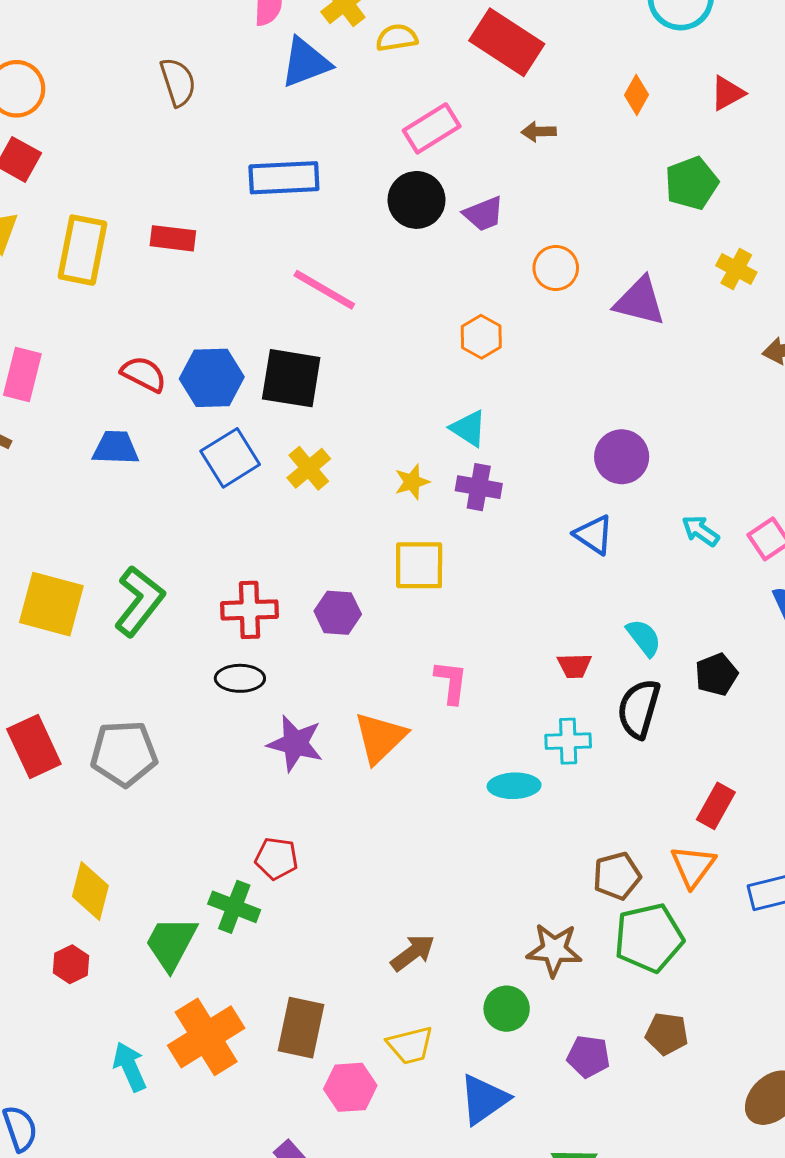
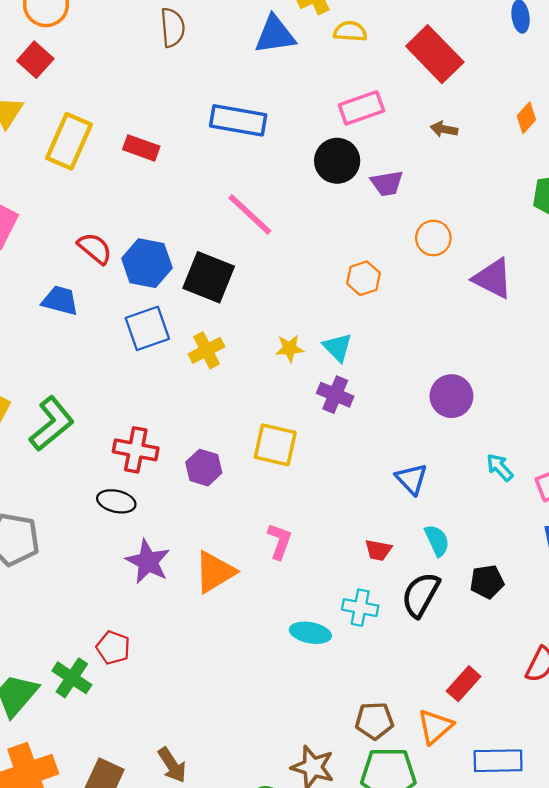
yellow star: (412, 482) -> (290, 348), moved
blue triangle: (594, 535) -> (412, 479), moved
brown arrow: (413, 953) -> (172, 765), moved, turned 81

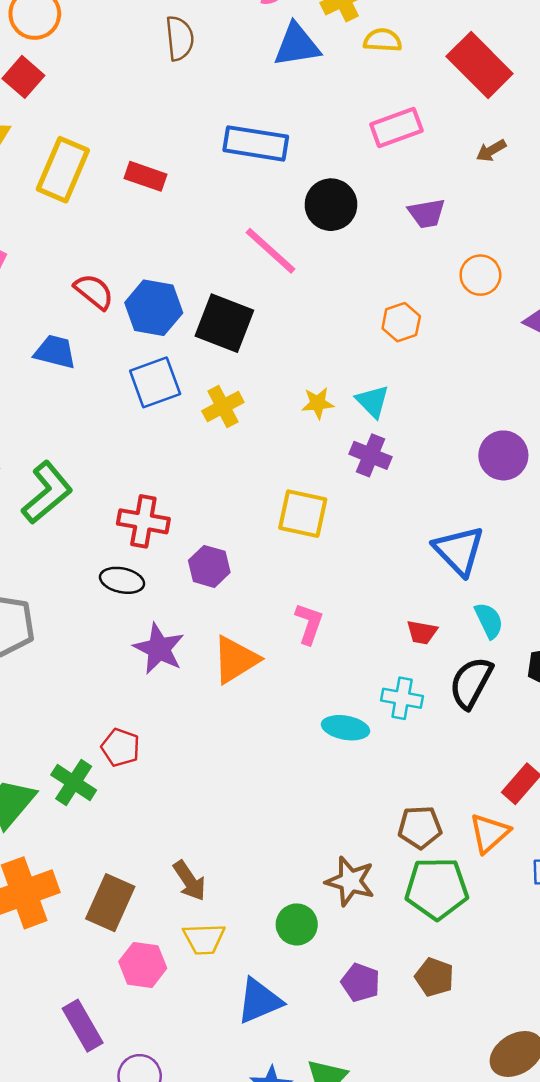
brown arrow: (444, 129) -> (491, 151), turned -40
black circle: (337, 161) -> (331, 205), moved
purple hexagon: (204, 468) -> (209, 566), moved
blue triangle: (412, 479) -> (459, 551), size x1.4

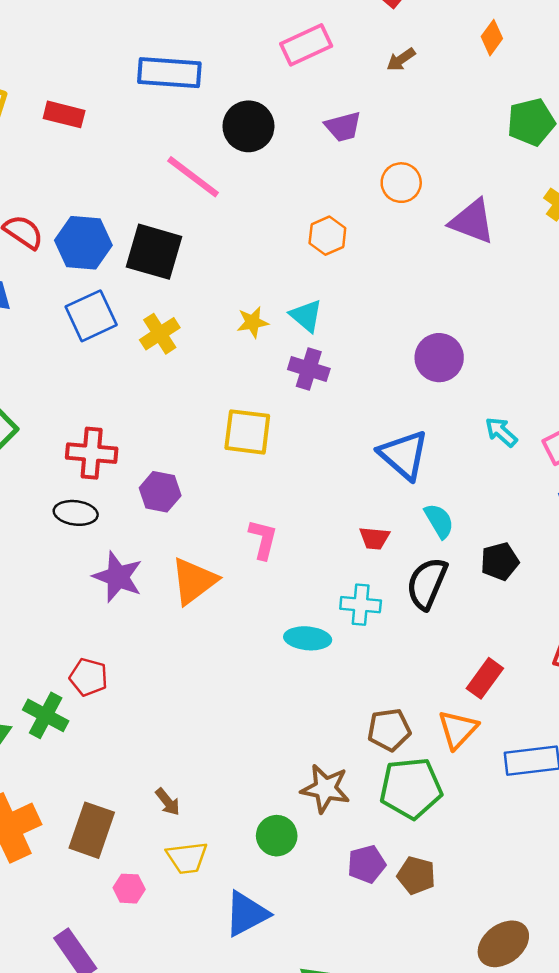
brown arrow: (189, 881) -> (168, 802), size x0.7
pink hexagon: (143, 965) -> (129, 889), size x0.7
purple pentagon: (360, 983) -> (367, 864), moved, turned -30

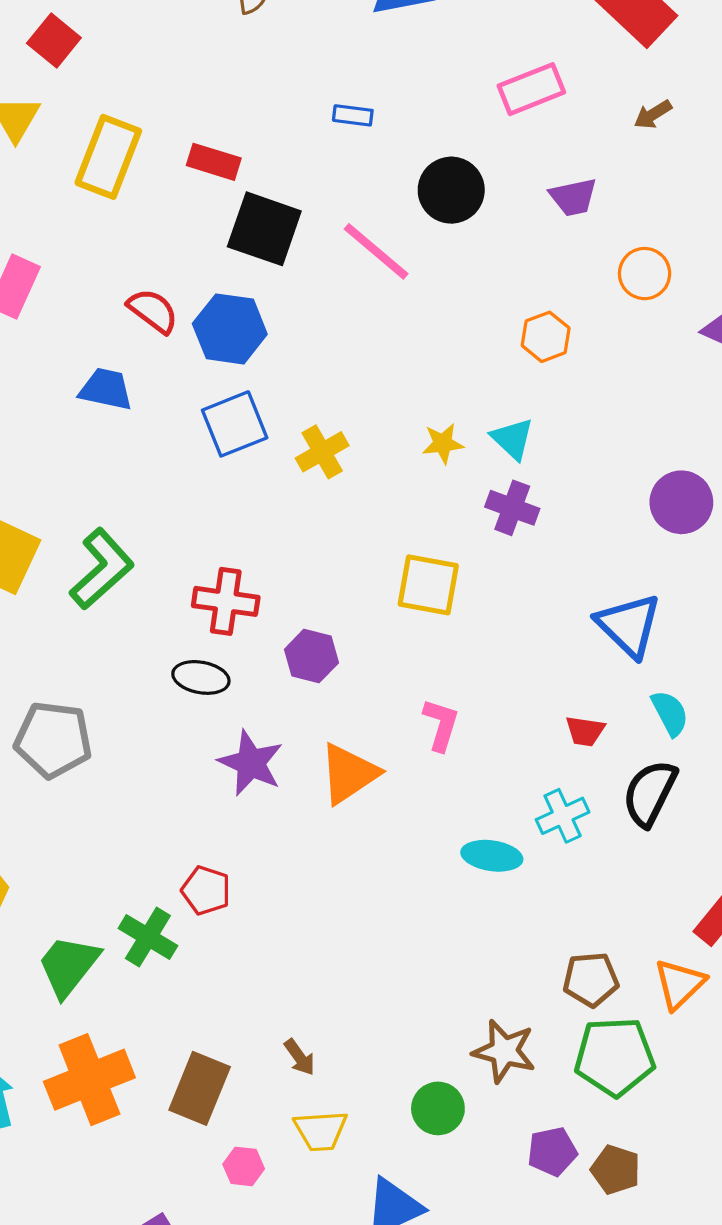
blue rectangle: (169, 73) -> (353, 115), size x0.5
black square: (154, 252) -> (264, 229), moved
cyan cross: (361, 605) -> (563, 816), turned -33

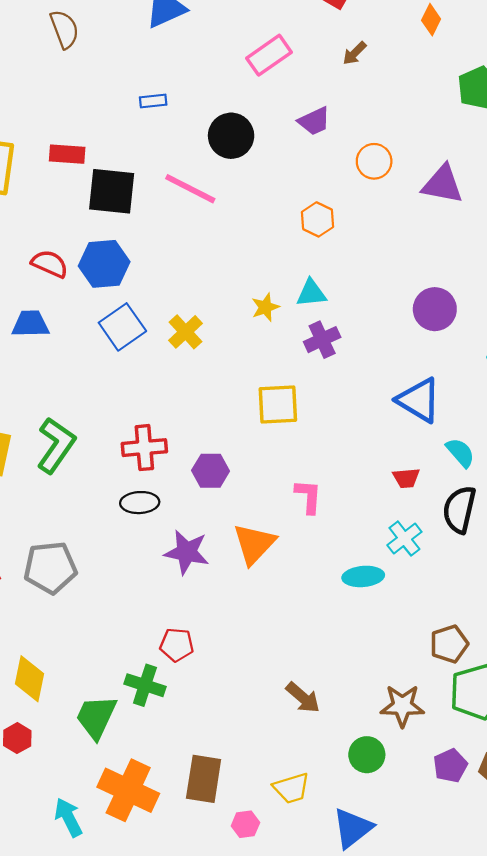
cyan triangle: (512, 439) -> (311, 293), turned -36
purple cross: (512, 508) -> (322, 340), turned -32
brown arrow: (300, 1057) -> (303, 698), moved, size x1.4
orange cross: (89, 1080) -> (128, 790), turned -30

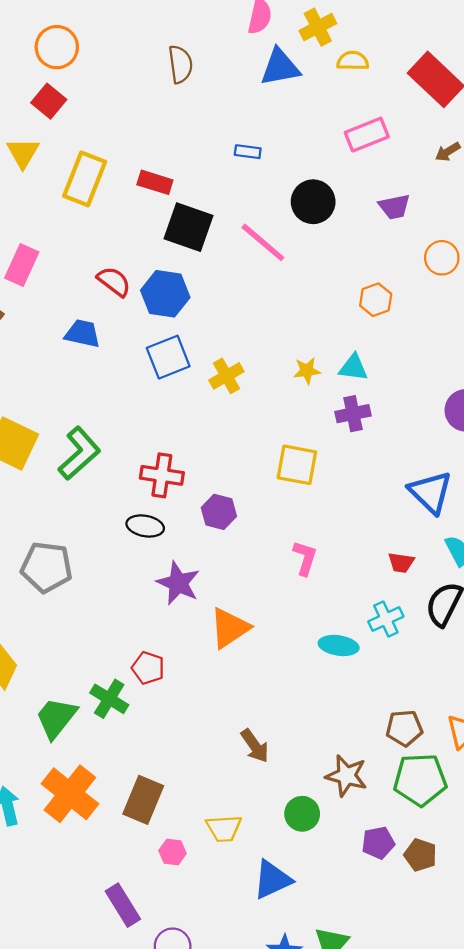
orange triangle: (254, 544) -> (230, 628), moved

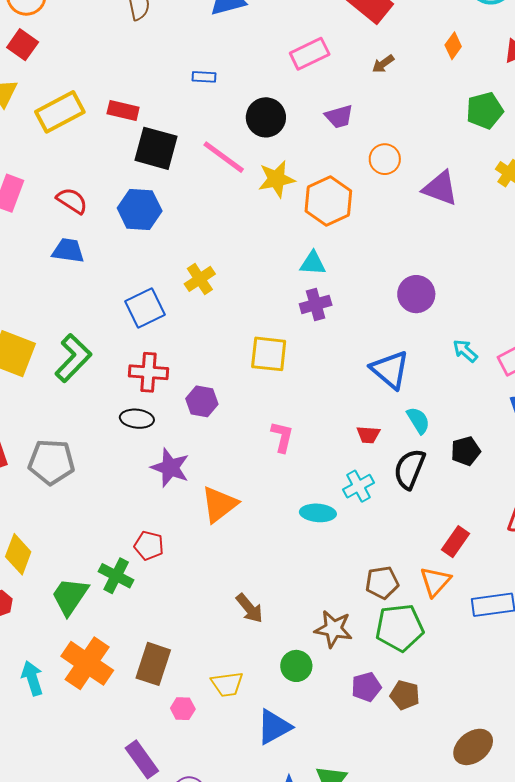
yellow rectangle: (85, 179) -> (60, 112), turned 45
red semicircle: (114, 281) -> (72, 201), moved
orange hexagon: (376, 300) -> (328, 201), size x1.6
blue square: (168, 357) -> (145, 308), moved
yellow star: (307, 371) -> (276, 179), moved, size x1.5

